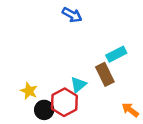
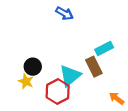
cyan triangle: (78, 85) -> (70, 76), size x1.5
black circle: (44, 110) -> (33, 67), moved

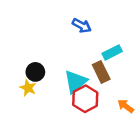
blue arrow: (64, 13) -> (82, 26), moved
red hexagon: (58, 92) -> (85, 99), moved

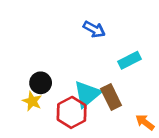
brown rectangle: (101, 72) -> (111, 97), moved
red hexagon: (85, 99) -> (72, 112), moved

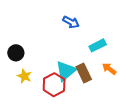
black circle: (41, 83) -> (16, 53), moved
orange arrow: (145, 122) -> (109, 69), moved

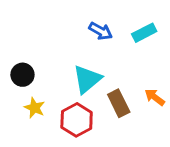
cyan rectangle: (98, 45) -> (144, 33), moved
cyan triangle: (66, 71) -> (87, 79), moved

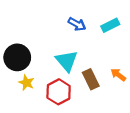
black circle: (22, 75) -> (17, 57), size x1.5
cyan triangle: (87, 79) -> (67, 61), turned -30

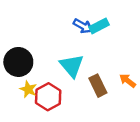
cyan rectangle: (110, 25) -> (99, 26), moved
red hexagon: (59, 92) -> (48, 97), moved

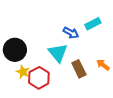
blue arrow: (83, 26) -> (71, 33), moved
cyan rectangle: (99, 26) -> (93, 24), moved

